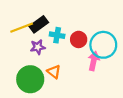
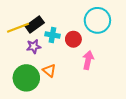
cyan circle: (103, 45) -> (97, 20), moved

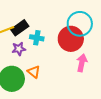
red circle: (73, 39) -> (71, 39), moved, size x1.6
pink arrow: (88, 60) -> (82, 63), moved

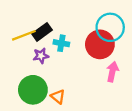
orange triangle: (34, 72) -> (58, 97), moved

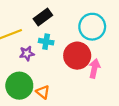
black rectangle: (42, 32) -> (43, 17), moved
red circle: (100, 44) -> (77, 56), moved

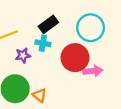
black rectangle: (43, 17) -> (48, 24), moved
pink arrow: (94, 68) -> (93, 71), turned 72

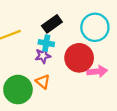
purple star: (23, 55) -> (43, 56), moved
orange triangle: (40, 95) -> (43, 82), moved

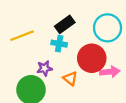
purple star: (43, 56) -> (44, 68), moved
orange triangle: (43, 82) -> (70, 78), moved

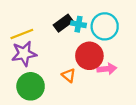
cyan cross: (59, 44) -> (79, 24), moved
purple star: (44, 68) -> (24, 54), moved, size x1.6

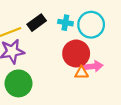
black rectangle: (63, 23) -> (37, 23), moved
orange triangle: (69, 75) -> (81, 73), moved, turned -40

